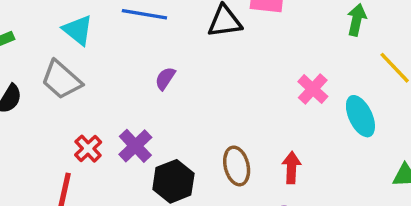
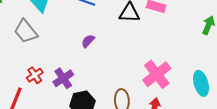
pink cross: (313, 89) -> (157, 74), moved, size x1.5

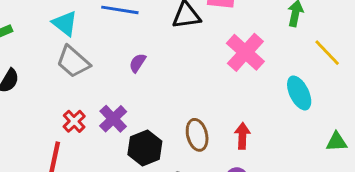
gray trapezoid: (26, 31) -> (73, 62), moved
pink cross: (157, 74) -> (245, 52), moved

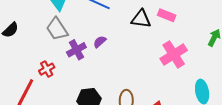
purple cross: (113, 119) -> (76, 50), moved

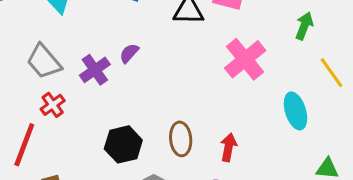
gray trapezoid: (57, 29) -> (44, 61), moved

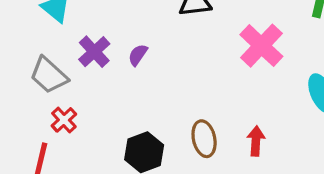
purple cross: (95, 70) -> (94, 52), moved

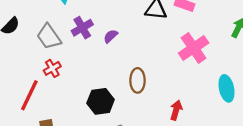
brown ellipse: (204, 139) -> (138, 80), moved

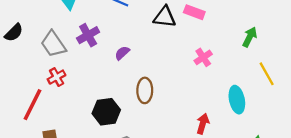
purple semicircle: (111, 36) -> (122, 53), moved
pink cross: (194, 48) -> (203, 57), size x0.6
red arrow: (176, 110) -> (203, 124), moved

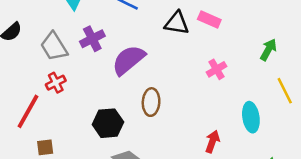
purple semicircle: (122, 53) -> (129, 60), size x2.0

